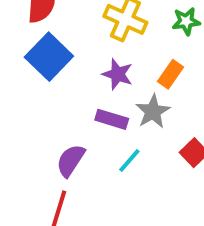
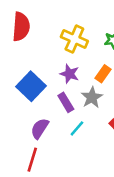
blue square: (49, 57) -> (31, 86), moved
purple rectangle: (112, 119) -> (66, 102), turned 42

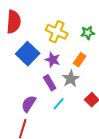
blue square: (31, 86) -> (28, 54), moved

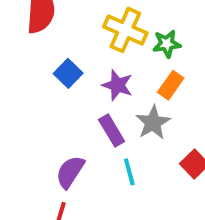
green star: (88, 33) -> (167, 44), moved
blue square: (28, 54) -> (68, 73), size x0.6
cyan line: (59, 104) -> (129, 172), turned -56

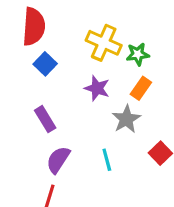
blue square: (68, 73) -> (45, 64), moved
purple rectangle: (112, 130) -> (45, 119), moved

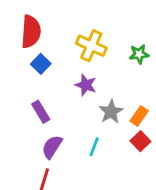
green star: (138, 54) -> (139, 54), moved
orange rectangle: (141, 88) -> (139, 116), moved
cyan line: (107, 160) -> (94, 147), turned 36

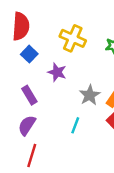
purple star: (86, 85) -> (57, 72), moved
purple semicircle: (52, 147) -> (27, 125), moved

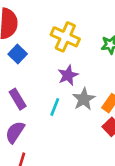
purple star: (57, 72) -> (68, 75), moved, turned 30
cyan line: (75, 125) -> (55, 107), moved

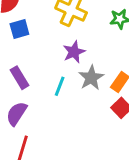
blue square: (18, 54) -> (19, 29), turned 30

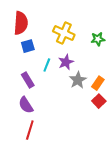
cyan line: (60, 86) -> (47, 65), moved
purple semicircle: (17, 114) -> (26, 105), turned -66

